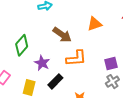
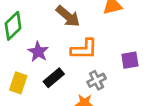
gray cross: (112, 82) -> (97, 80), moved

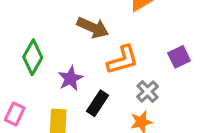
purple star: (38, 52) -> (70, 78), turned 30

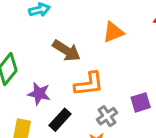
purple square: (179, 57) -> (141, 102), moved
purple star: (70, 78) -> (39, 94), turned 30

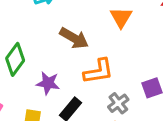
orange triangle: (113, 32) -> (121, 17), turned -35

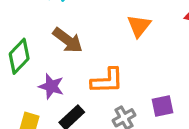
brown arrow: (74, 38) -> (68, 40), moved

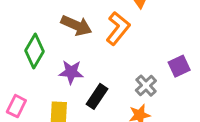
orange L-shape: (107, 81) -> (118, 28), moved, turned -36

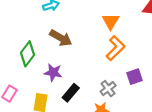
orange L-shape: (118, 28) -> (115, 48), moved

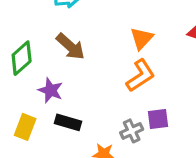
gray cross: (108, 89) -> (132, 131), moved
black rectangle: (71, 93) -> (68, 122), turned 54

